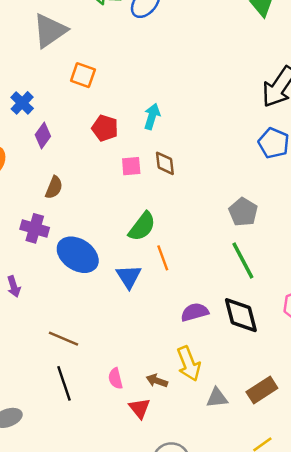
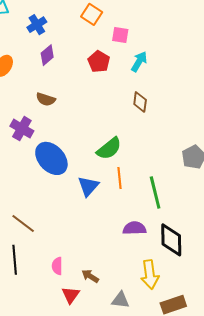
pink square: (131, 166) -> (120, 35), moved
brown semicircle: (54, 187) -> (46, 99), turned 72
green line: (243, 260) -> (155, 193), moved
yellow arrow: (189, 364) -> (150, 275), moved
gray triangle: (217, 398) -> (120, 300), moved

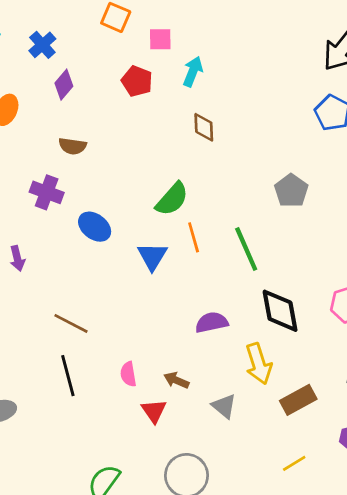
blue ellipse: (51, 158) -> (95, 227), size x0.7
purple semicircle: (134, 228) -> (212, 322), moved
gray triangle: (120, 300) -> (224, 406), turned 42

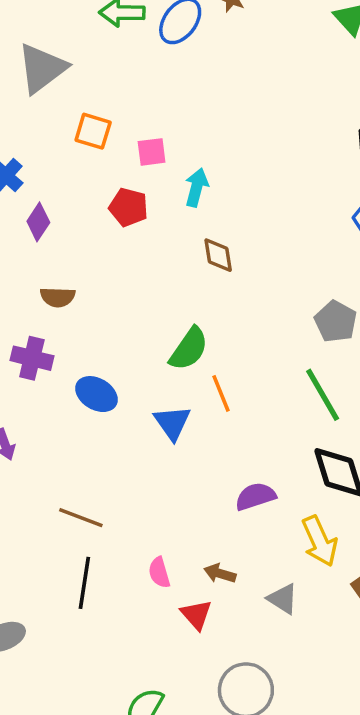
green line: (246, 249) -> (323, 395), moved
black line: (68, 376) -> (84, 583), turned 30

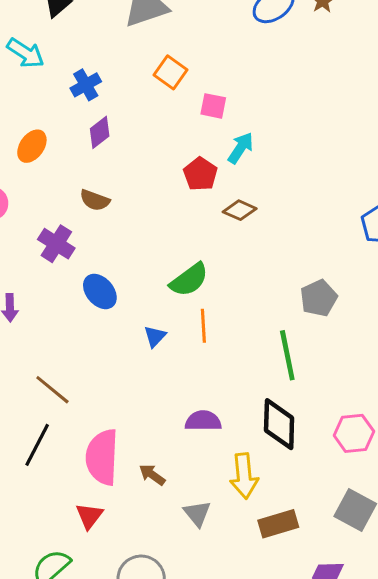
red pentagon: (129, 207) -> (200, 174), moved
brown diamond: (218, 255) -> (240, 210), turned -76
blue triangle: (172, 423) -> (155, 336), size x0.7
pink semicircle: (159, 573) -> (102, 457), size x2.0
red triangle: (196, 615) -> (89, 516), moved

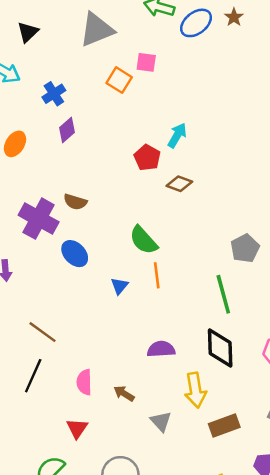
pink square: (213, 106) -> (146, 62), moved
brown semicircle: (95, 200) -> (75, 202), moved
purple cross: (56, 244) -> (39, 219), size x1.4
green semicircle: (189, 280) -> (143, 240), turned 88
pink semicircle: (102, 457) -> (84, 382), size x0.6

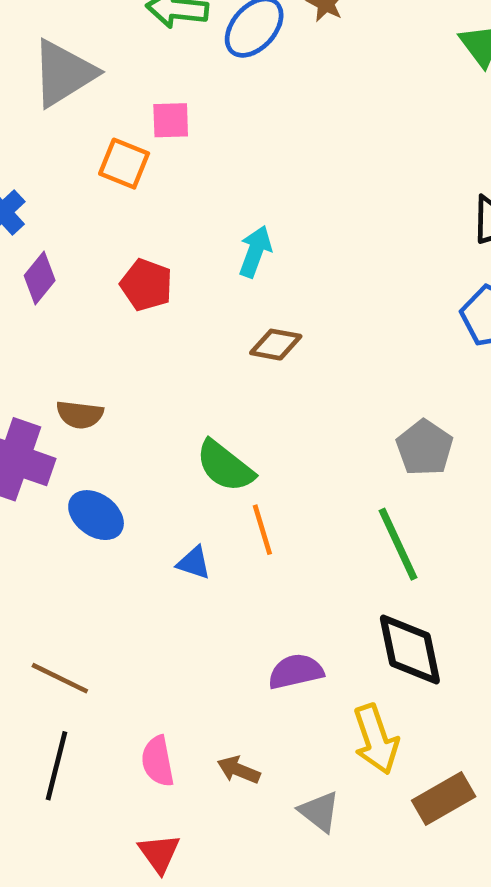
red pentagon: (147, 158) -> (146, 285), moved
blue triangle: (119, 286) -> (194, 563), turned -42

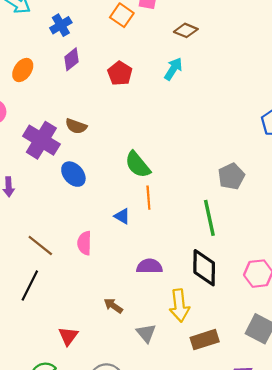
brown diamond: (276, 345) -> (186, 30), moved
blue triangle: (194, 563) -> (122, 216), moved
pink semicircle: (158, 761) -> (84, 243), moved

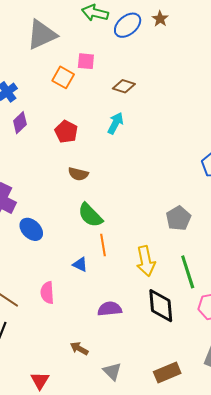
brown semicircle: (76, 126) -> (78, 174), moved
green line: (209, 218) -> (188, 272), moved
yellow arrow: (179, 306) -> (146, 261), moved

